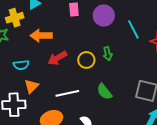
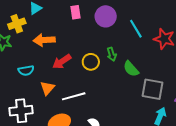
orange triangle: (32, 86) -> (47, 88), moved
green semicircle: (104, 92) -> (131, 69), moved

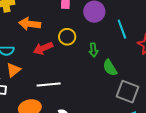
yellow circle: (91, 62) -> (67, 37), moved
orange triangle: (47, 88) -> (13, 70), moved

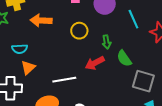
red arrow: (43, 48) -> (95, 63), moved

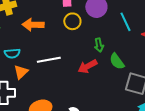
yellow circle: (79, 31) -> (72, 21), moved
white line: (64, 80) -> (49, 60), moved

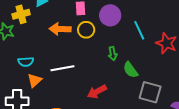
orange arrow: (33, 25) -> (60, 29), moved
red arrow: (87, 66) -> (97, 92), moved

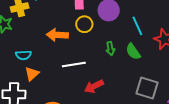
orange arrow: (60, 29) -> (57, 35), moved
white line: (62, 68) -> (74, 64), moved
green semicircle: (130, 70) -> (133, 52), moved

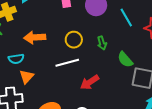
yellow circle: (84, 24) -> (74, 40), moved
orange arrow: (57, 35) -> (35, 37), moved
green semicircle: (133, 52) -> (125, 60), moved

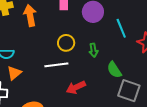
orange arrow: (35, 37) -> (30, 15), moved, turned 75

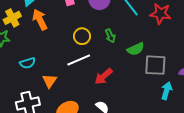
green semicircle: (114, 70) -> (136, 49), turned -66
orange triangle: (14, 73) -> (50, 81), moved

